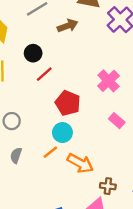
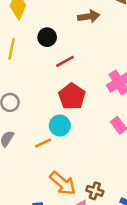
red line: (44, 74) -> (65, 61), moved
orange arrow: (80, 163) -> (63, 183), moved

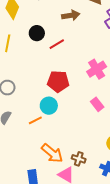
red line: (65, 61) -> (57, 44), moved
red pentagon: (72, 96) -> (58, 81), turned -30

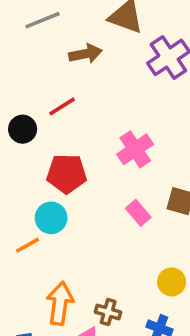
black circle: (37, 33) -> (23, 129), moved
orange arrow: (52, 153) -> (60, 303), turned -120

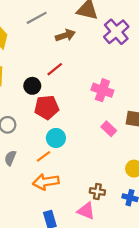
pink cross: (135, 149) -> (102, 90), turned -30
red pentagon: (67, 174) -> (47, 107), moved
orange arrow: (60, 303) -> (46, 182), moved, turned -100

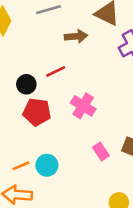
pink cross: (102, 90) -> (83, 106), moved
cyan circle: (56, 138) -> (47, 165), moved

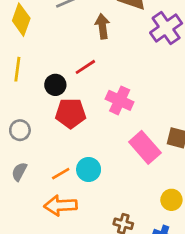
brown arrow: (76, 36) -> (102, 26), turned -85
pink rectangle: (101, 152) -> (145, 147), size x1.6

